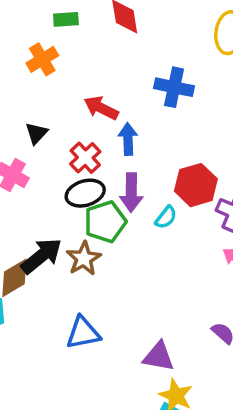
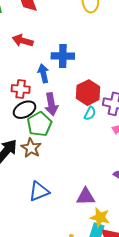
blue cross: (174, 87) -> (63, 56), moved
red arrow: (101, 108) -> (23, 41), moved
red cross: (85, 158) -> (21, 89), turned -30
cyan semicircle: (166, 217) -> (90, 113), moved

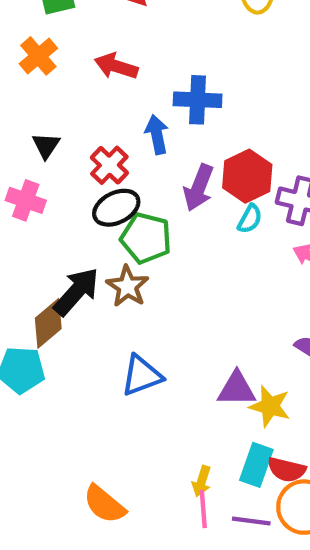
red cross: (21, 89) -> (109, 165), turned 36
purple arrow: (51, 104) -> (199, 188), moved, turned 30
green pentagon: (39, 124) -> (146, 238), turned -30
yellow star: (100, 217) -> (270, 406), moved

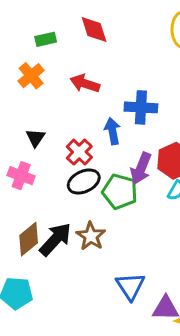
green pentagon: (146, 238) -> (120, 192), moved
brown diamond: (48, 323) -> (29, 239), moved
blue triangle: (142, 376) -> (130, 286), moved, turned -44

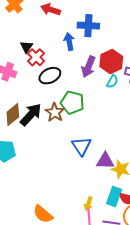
black triangle: (36, 138) -> (26, 47), moved
red cross: (79, 152) -> (36, 57), moved
green pentagon: (120, 192) -> (72, 103), moved

